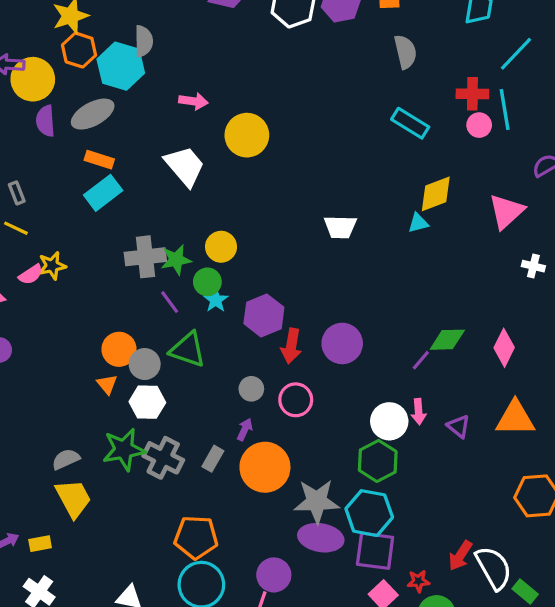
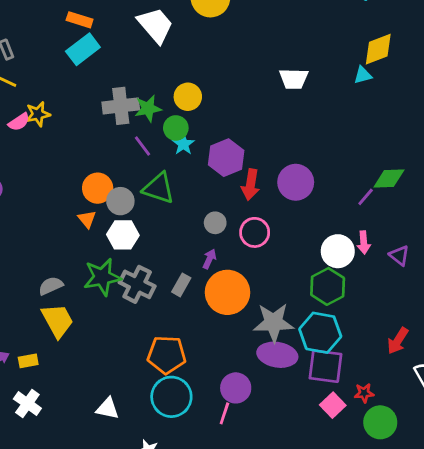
red arrow: (460, 556) -> (398, 341), moved

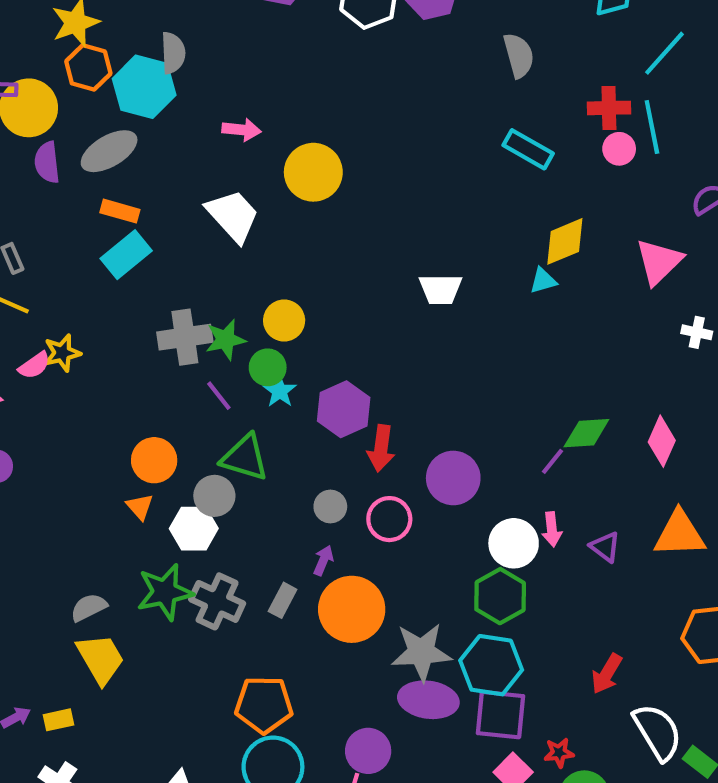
purple circle: (296, 182) -> (453, 478), moved
gray circle: (120, 201) -> (214, 496), moved

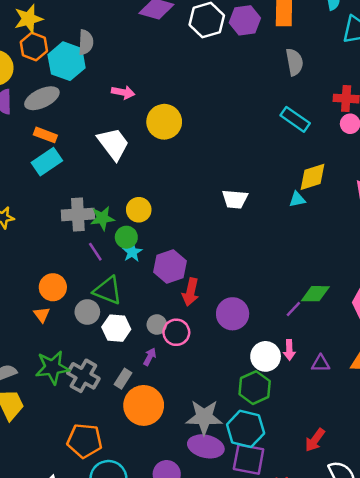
pink circle: (389, 519) -> (176, 332), moved
white hexagon: (194, 529) -> (116, 328), moved
purple triangle: (605, 547) -> (321, 363), turned -42
orange circle: (352, 609) -> (144, 405), moved
orange pentagon: (264, 705) -> (85, 441), moved

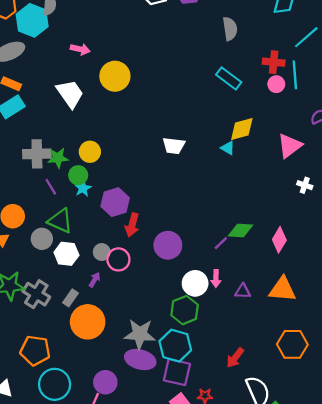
cyan triangle: (297, 199) -> (228, 148), turned 40

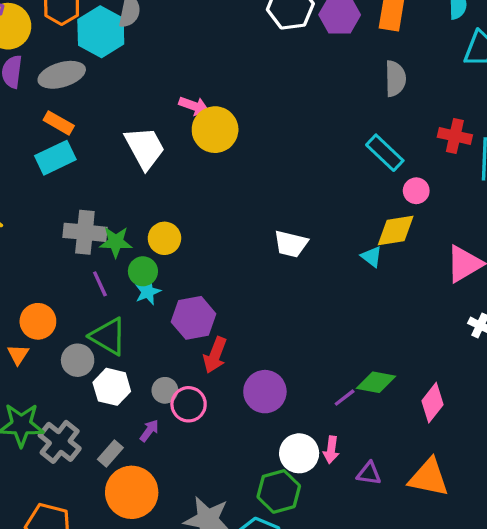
pink arrow: (80, 49) -> (194, 106), moved
pink circle: (276, 84) -> (416, 191), moved

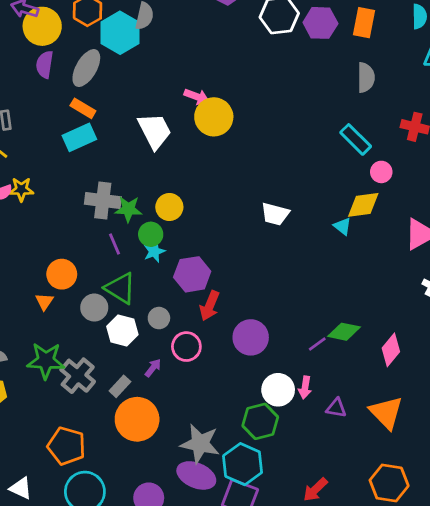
gray ellipse: (62, 75) -> (86, 68), turned -45
gray circle: (165, 390) -> (159, 318), moved
orange triangle: (429, 477) -> (386, 412), turned 33

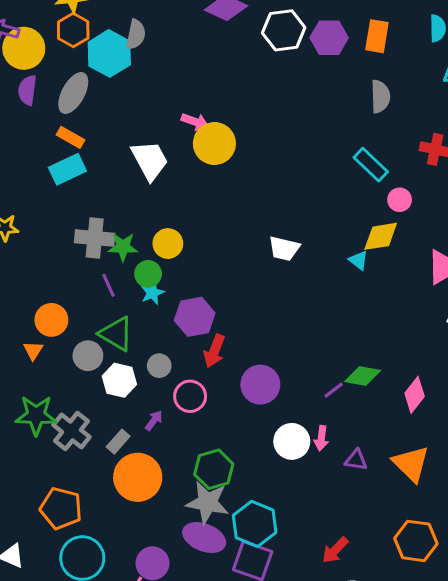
green hexagon: (260, 421) -> (214, 469), moved

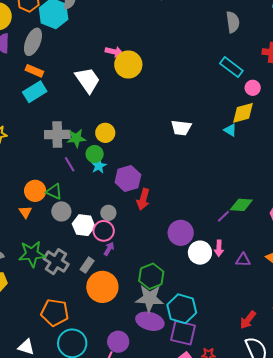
green triangle: (116, 334) -> (54, 192), moved, size x0.7
purple circle: (260, 385) -> (181, 233), moved
pink circle: (190, 396) -> (104, 231), moved
red arrow: (335, 550) -> (248, 320), moved

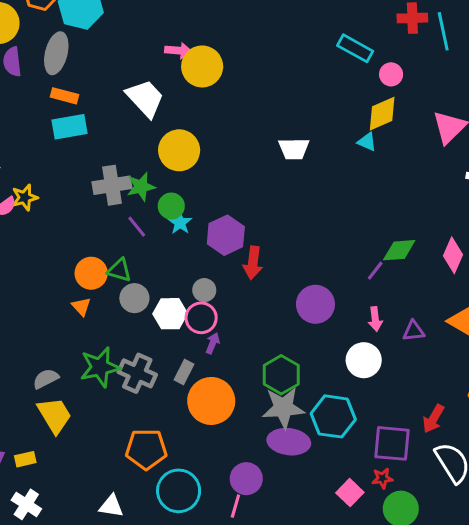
cyan rectangle: (35, 92) -> (69, 127), turned 30
yellow circle: (105, 133) -> (179, 150), moved, size x1.4
white circle: (200, 253) -> (364, 360), moved
purple square: (183, 333) -> (392, 443), moved

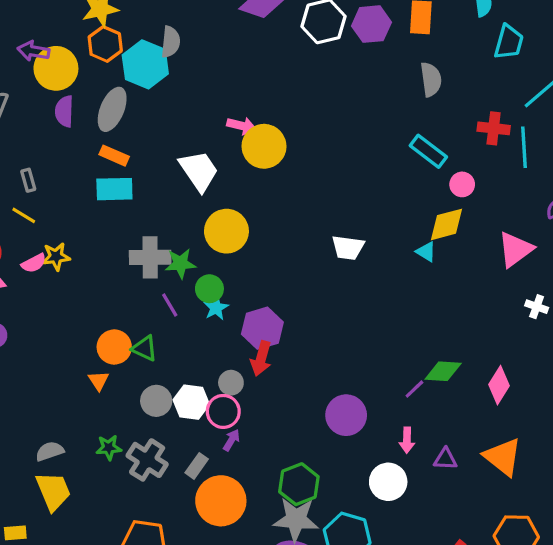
red arrow: (253, 263) -> (261, 358), moved
gray circle: (134, 298) -> (156, 401), moved
green star: (100, 367) -> (109, 448), size x0.6

